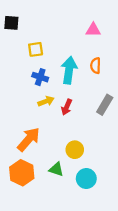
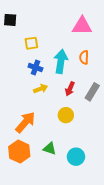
pink triangle: (93, 30) -> (82, 26), size x1.5
red arrow: (67, 107) -> (70, 89), moved
yellow circle: (75, 150) -> (66, 115), moved

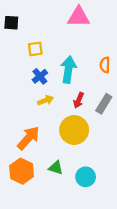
pink triangle: (82, 26) -> (79, 17), moved
orange semicircle: (84, 57) -> (105, 65), moved
blue cross: (35, 68) -> (40, 76), turned 32
yellow circle: (66, 115) -> (74, 130), size x1.6

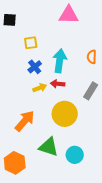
red arrow: (79, 100) -> (58, 84), moved, turned 72
green triangle: (56, 168) -> (49, 147), size x1.5
orange hexagon: (22, 171) -> (15, 163), moved

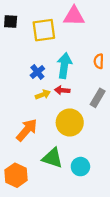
yellow square: (31, 43) -> (44, 30), moved, size x1.6

